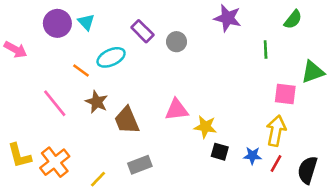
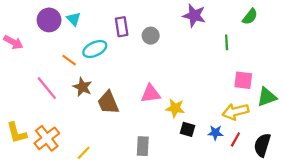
purple rectangle: (142, 31) -> (122, 27), turned 36
green triangle: (313, 72) -> (267, 97), moved
yellow arrow: (276, 131) -> (235, 112), turned -115
gray rectangle: (140, 165) -> (143, 146), moved, turned -66

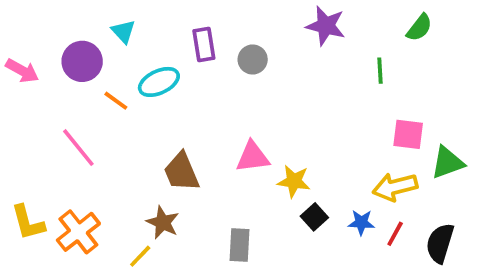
purple circle: (49, 20) -> (82, 61), moved
brown star: (83, 87) -> (163, 222), moved
black square: (187, 129) -> (314, 217), turned 32

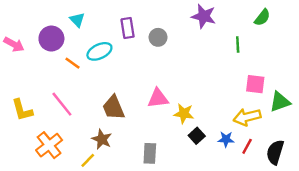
pink line: (78, 148) -> (62, 104), moved
yellow L-shape: (28, 222) -> (22, 110), moved

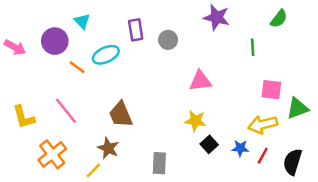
pink triangle: (158, 98) -> (200, 81), moved

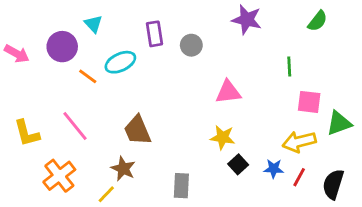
green line: (253, 47) -> (289, 66), moved

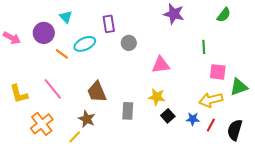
gray circle: (191, 45) -> (129, 43), moved
gray rectangle: (181, 186) -> (128, 111), moved

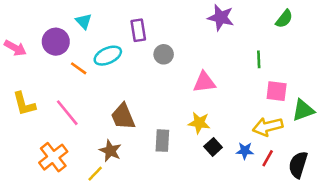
yellow L-shape: (19, 94) -> (24, 104), moved

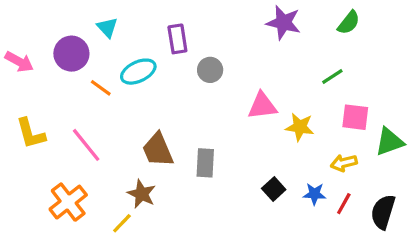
green semicircle: (284, 19) -> (349, 23), moved
green line: (259, 59) -> (332, 76), turned 60
yellow star: (199, 123) -> (300, 127), moved
yellow arrow: (268, 127) -> (344, 163), size x0.7
gray rectangle: (162, 141) -> (205, 163), moved

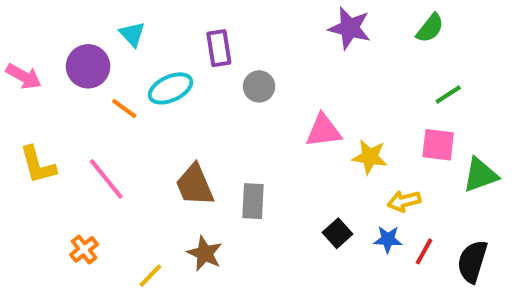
green line: (332, 76) -> (448, 94), moved
yellow arrow: (344, 163) -> (404, 201), moved
brown star: (142, 194) -> (205, 253), moved
orange cross: (68, 202) -> (84, 249), size x0.6

